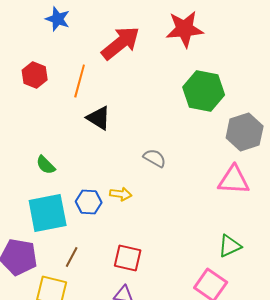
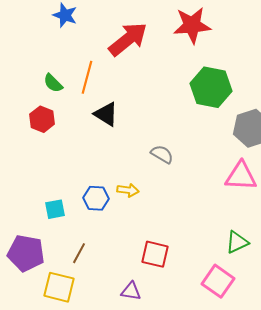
red hexagon: (35, 75) -> (42, 119), moved
green semicircle: (46, 165) -> (53, 83), moved
cyan square: (48, 213) -> (55, 209), size x0.5
red square: (128, 258) -> (155, 254), moved

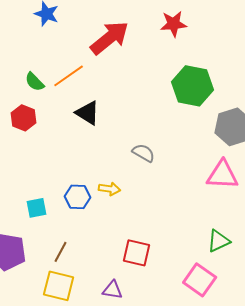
red star: (192, 25) -> (174, 24), size x0.7
orange line: (87, 77) -> (69, 76), turned 40
yellow square: (59, 287) -> (59, 286), moved

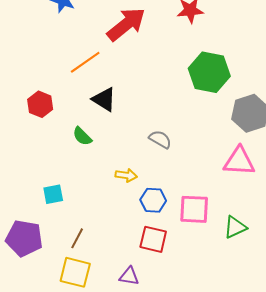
green semicircle: (35, 82) -> (82, 136), moved
blue hexagon: (78, 197) -> (153, 200), moved
pink square: (200, 280) -> (194, 209), moved, turned -32

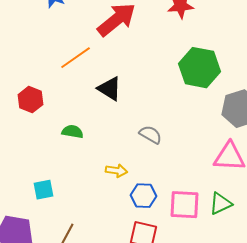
black triangle: (104, 99) -> (110, 89), moved
green semicircle: (82, 136) -> (73, 132), turned 145
green triangle: (235, 227) -> (221, 204), moved

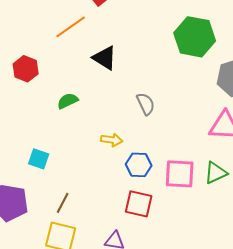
green semicircle: (73, 132) -> (68, 101), turned -35
gray semicircle: (151, 135) -> (146, 104), turned 35
cyan square: (44, 190) -> (39, 159), turned 30

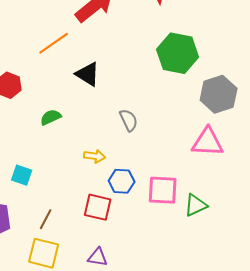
green triangle: (216, 173) -> (196, 205), moved
red square: (139, 204) -> (98, 207), moved

